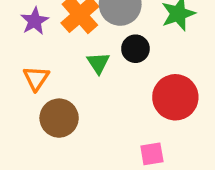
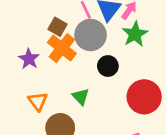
green triangle: (98, 63) -> (81, 97), moved

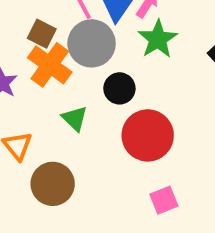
green triangle: (81, 97) -> (75, 118), moved
red circle: (144, 97) -> (148, 135), moved

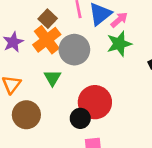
gray circle: (92, 43) -> (74, 50), moved
black circle: (119, 88) -> (80, 118), moved

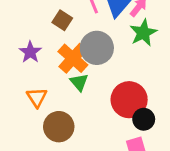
orange cross: (47, 40) -> (73, 58), moved
black circle: (80, 118) -> (144, 119), moved

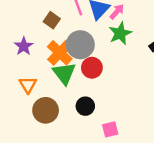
green triangle: (79, 82) -> (64, 73), size x1.5
red circle: (129, 100) -> (92, 68), moved, size x0.7
black circle: (144, 119) -> (85, 106), moved

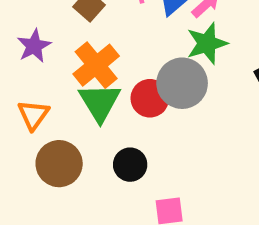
gray circle: (80, 45) -> (182, 83), moved

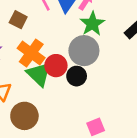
red circle: (150, 98) -> (56, 66), moved
black circle: (130, 165) -> (77, 76), moved

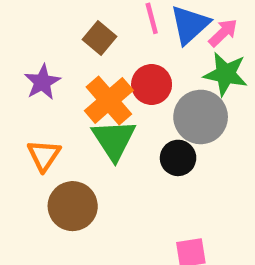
green star: (92, 24) -> (226, 74), turned 30
red circle: (56, 66) -> (152, 84), moved

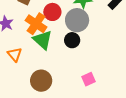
brown circle: (73, 206) -> (41, 81), moved

